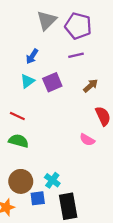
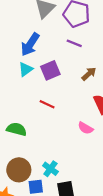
purple line: (76, 55) -> (74, 43), turned 35
blue arrow: (32, 56) -> (30, 44), size x1.5
red line: (17, 116) -> (47, 104), moved

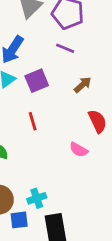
red line: (47, 104) -> (33, 121), turned 49
cyan cross: (50, 169) -> (37, 198), turned 35

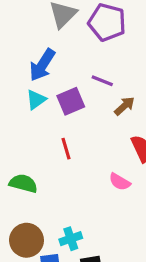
purple line: (65, 48) -> (102, 81), moved

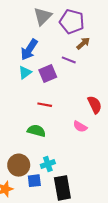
brown arrow: (124, 106) -> (83, 43), moved
red line: (66, 149) -> (45, 105), turned -64
green semicircle: (23, 183) -> (36, 131), moved

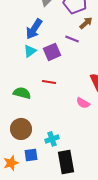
green semicircle: (36, 131) -> (22, 93), moved
brown circle: (19, 165) -> (21, 129), moved
blue square: (34, 181) -> (31, 155), moved

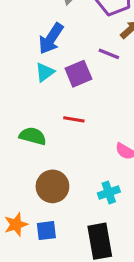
brown circle: (21, 129) -> (52, 186), moved
cyan cross: (52, 139) -> (109, 192), moved
orange star: (11, 163) -> (16, 224), moved

